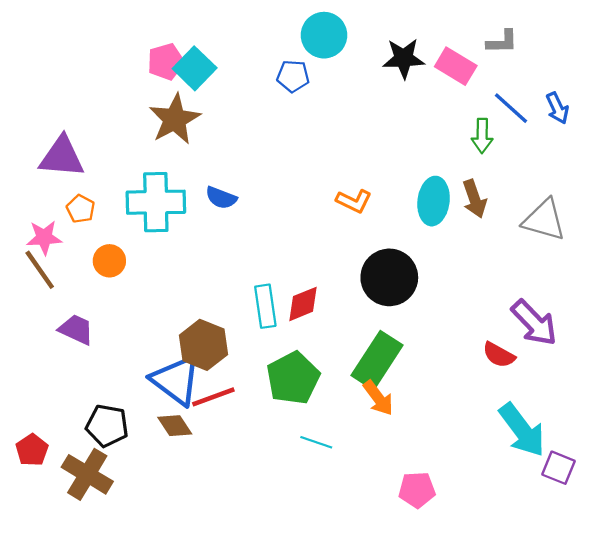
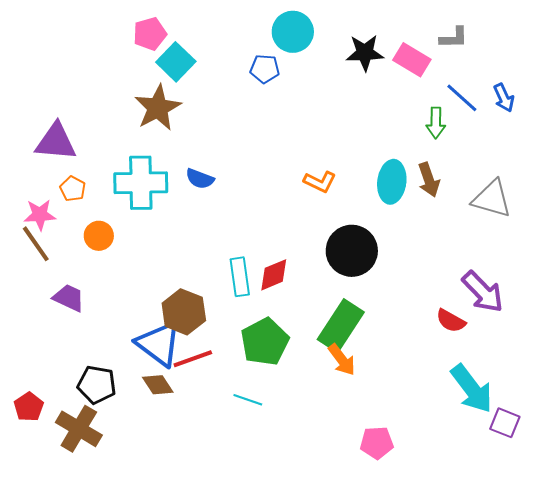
pink pentagon: (166, 62) -> (150, 34), moved
cyan line: (316, 442) -> (248, 400), moved

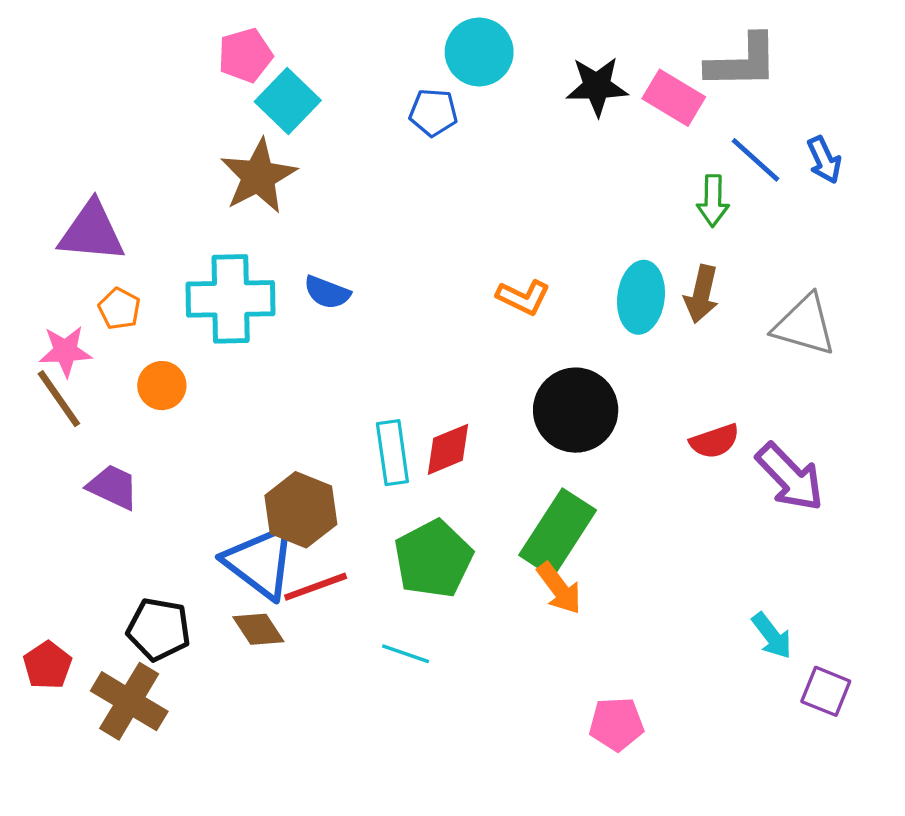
gray L-shape: (454, 38) -> (742, 62), size x1.6
brown arrow: (429, 180) -> (702, 294), turned 32
red semicircle: (451, 321) -> (715, 441), moved, turned -48
cyan arrow: (472, 389) -> (772, 636), size x0.6

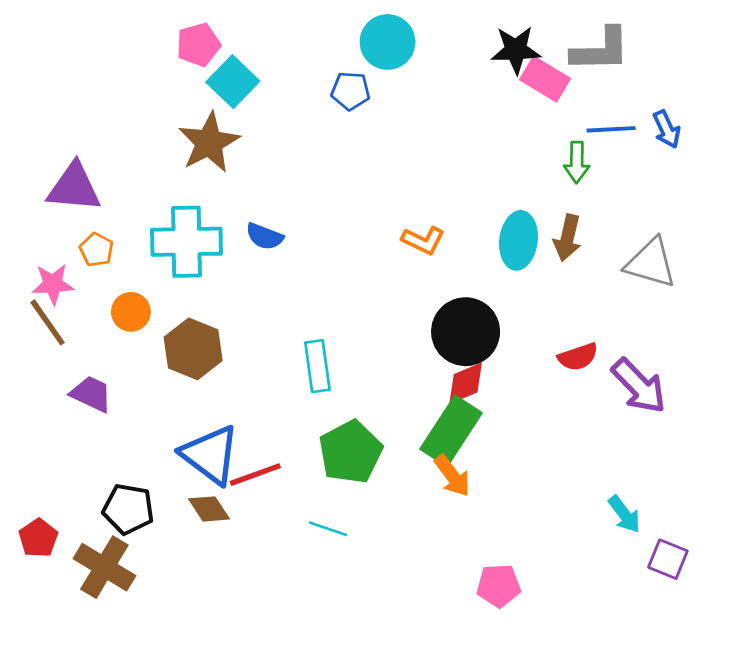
black star: (597, 86) -> (516, 50), moved
blue line: (755, 160) -> (611, 129), turned -45
red diamond: (448, 449) -> (466, 383), moved
brown hexagon: (301, 510) -> (193, 349), moved

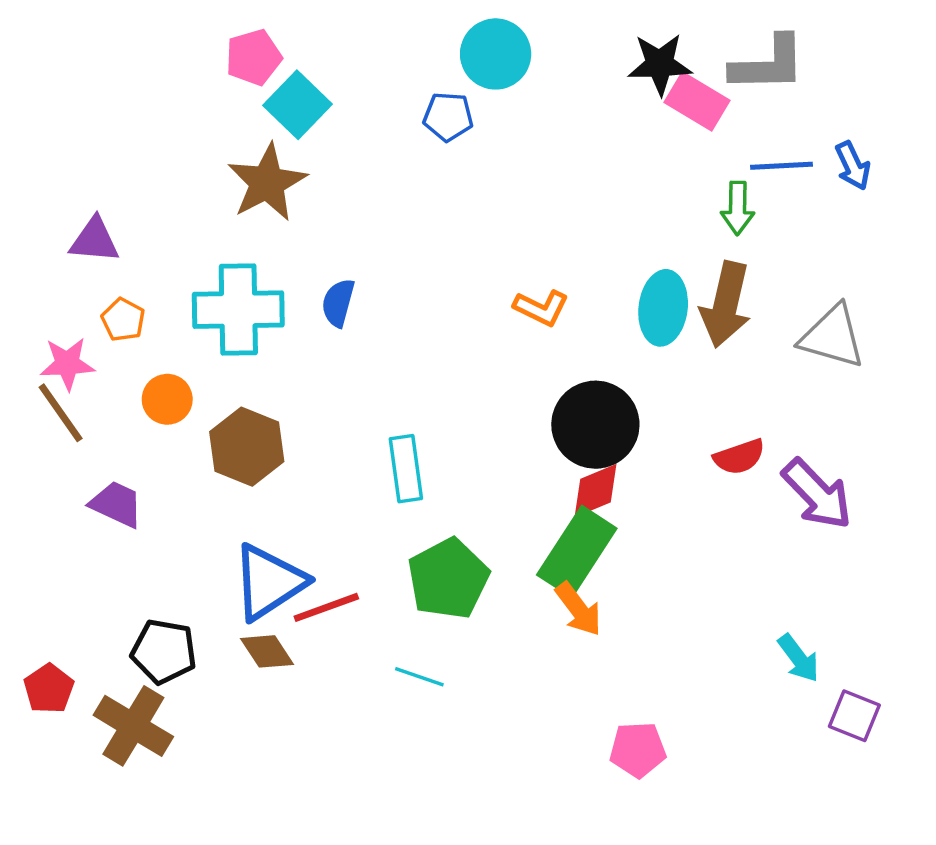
purple triangle: (74, 187) -> (94, 240), size x0.7
blue semicircle: (265, 236) -> (338, 303), turned 84
brown arrow: (567, 238) -> (726, 304), size x1.4
blue triangle: (210, 455) -> (269, 582), turned 50

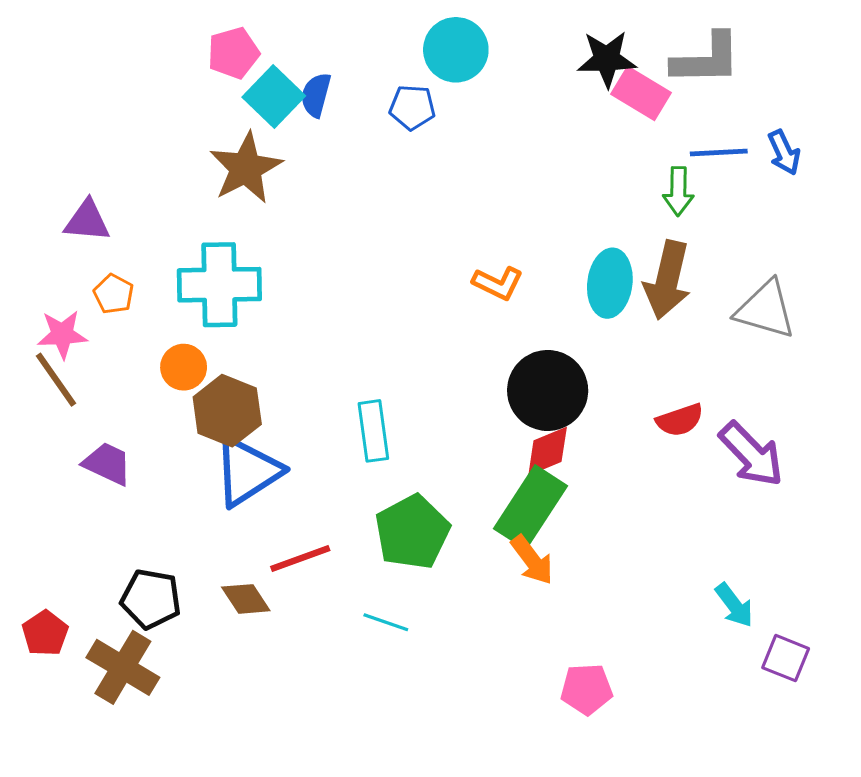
blue semicircle: (338, 303) -> (316, 95), moved
orange circle: (167, 399) -> (184, 367), moved
blue triangle: (269, 582) -> (247, 471), moved

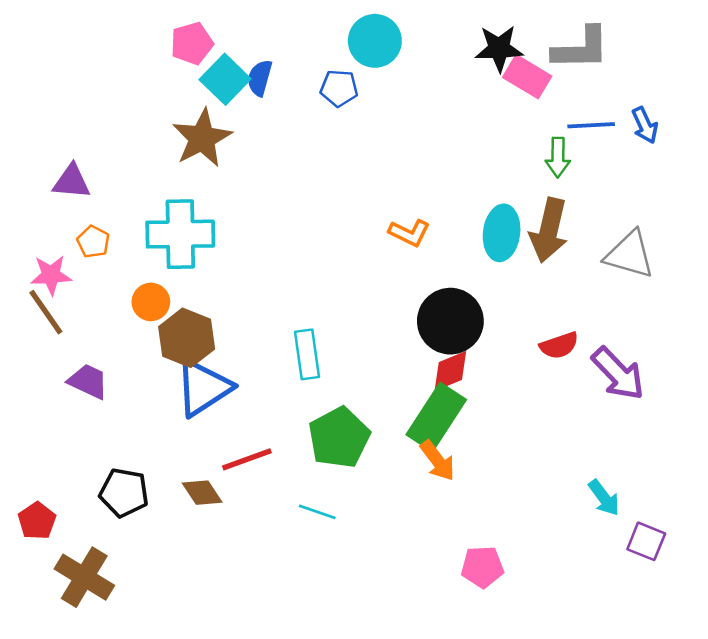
brown cross: (123, 667) -> (84, 577), moved

